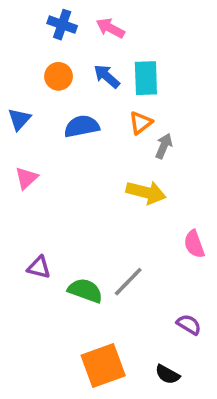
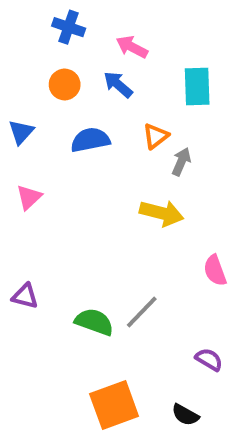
pink arrow: (110, 28) -> (132, 47), moved
cyan rectangle: (146, 78) -> (197, 86), moved
purple triangle: (39, 267) -> (25, 296), moved

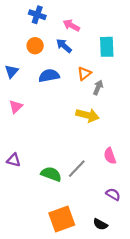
pink semicircle: (215, 270) -> (110, 156), moved

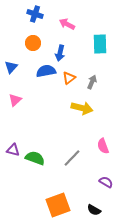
blue arrow: (64, 46) -> (60, 53), moved, turned -119
orange triangle: (84, 74) -> (69, 78), moved
green semicircle: (51, 174) -> (35, 158), moved

